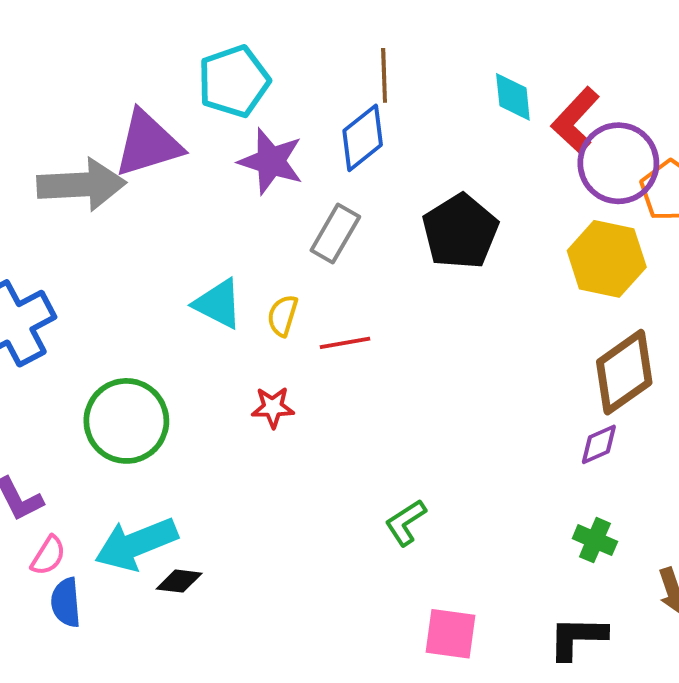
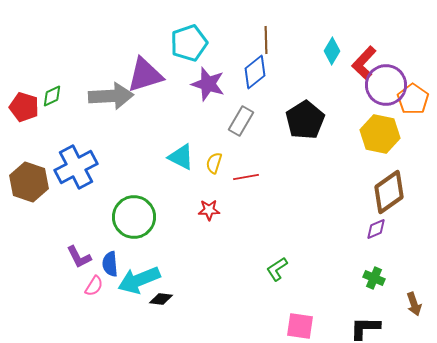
cyan diamond: (513, 97) -> (332, 51), turned 36
blue semicircle: (66, 603) -> (110, 264), moved

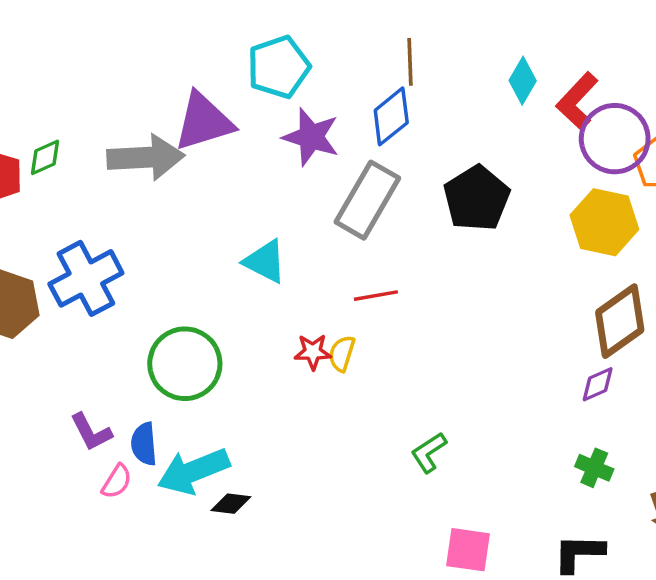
gray rectangle: (241, 121) -> (367, 200), size x1.5
yellow semicircle: (214, 163) -> (342, 354), moved

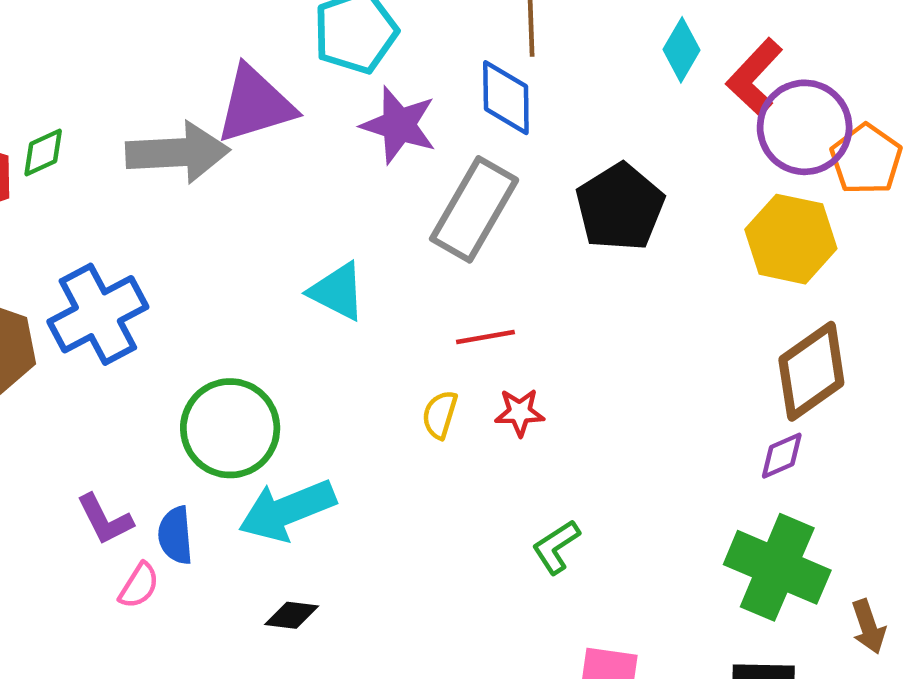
blue diamond: (391, 116) -> (506, 98), turned -52
red star: (313, 352) -> (520, 412), moved
green cross: (594, 468) -> (777, 567), size x2.0
cyan arrow: (193, 471) -> (287, 510), moved

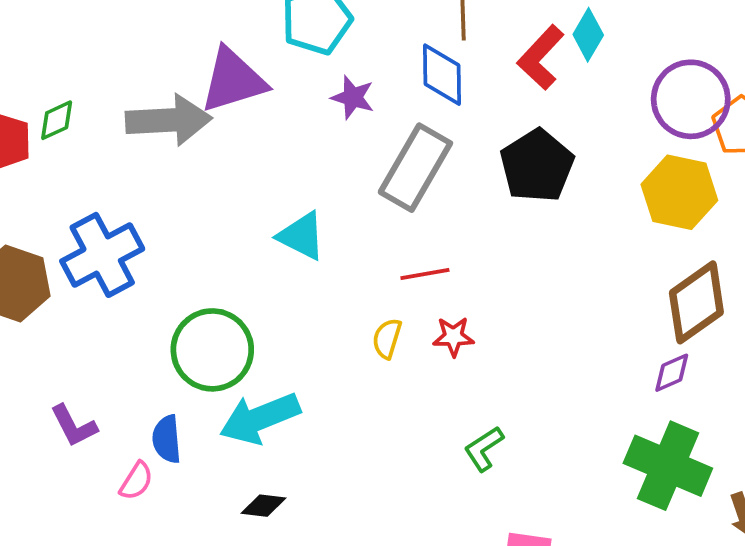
red L-shape: (754, 77) -> (541, 58), moved
purple star: (399, 125) -> (353, 97), size x0.7
purple L-shape: (105, 519) -> (74, 426), moved

